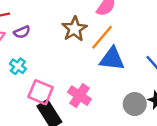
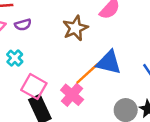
orange line: (102, 37) -> (87, 73), moved

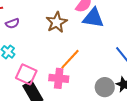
blue triangle: (109, 63) -> (93, 18), moved
pink cross: (72, 95) -> (59, 78), turned -30

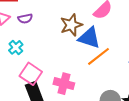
blue triangle: (93, 18) -> (89, 38), moved
orange line: (70, 59) -> (99, 56), moved

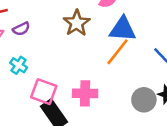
blue triangle: (89, 38) -> (123, 29), moved

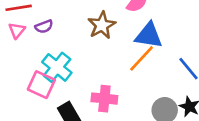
cyan cross: (19, 65) -> (57, 67), moved, size x1.6
pink square: (44, 92) -> (41, 85), moved

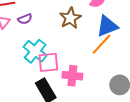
blue triangle: (149, 35) -> (107, 26), turned -30
pink square: (41, 85) -> (48, 62), moved, turned -30

